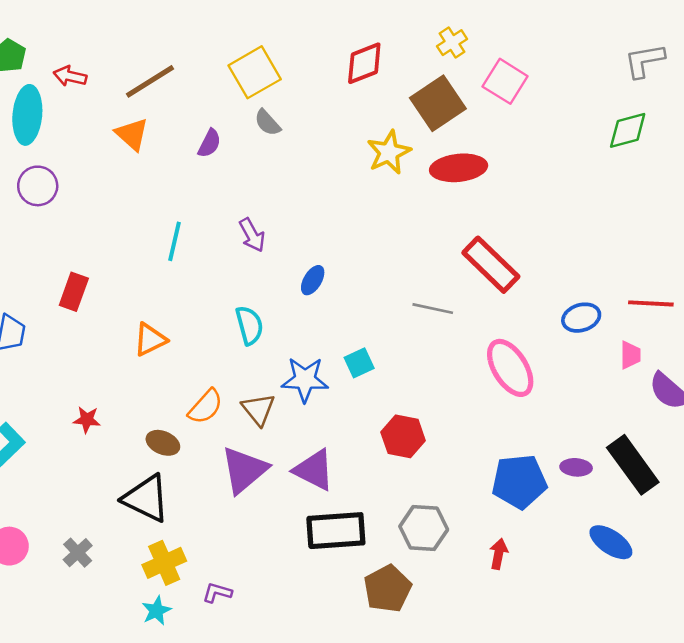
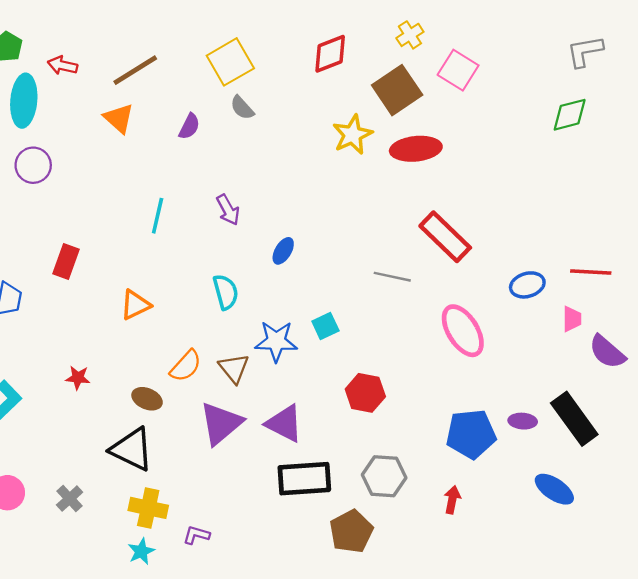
yellow cross: (164, 563) -> (148, 508), turned 36

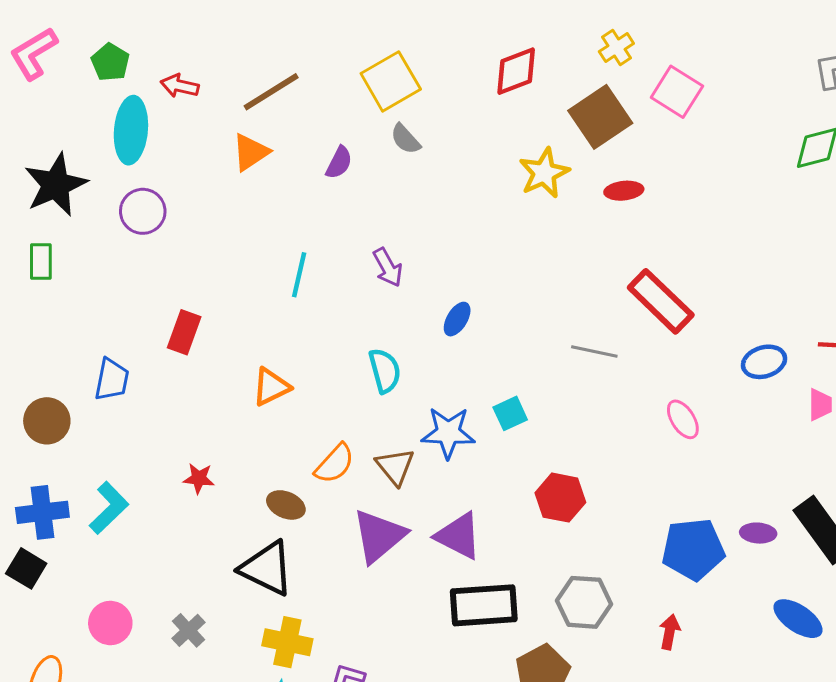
orange triangle: (119, 118) -> (250, 152), turned 44
red ellipse: (416, 149) -> (624, 191), size x0.6
pink ellipse: (463, 331) -> (683, 419), size x0.6

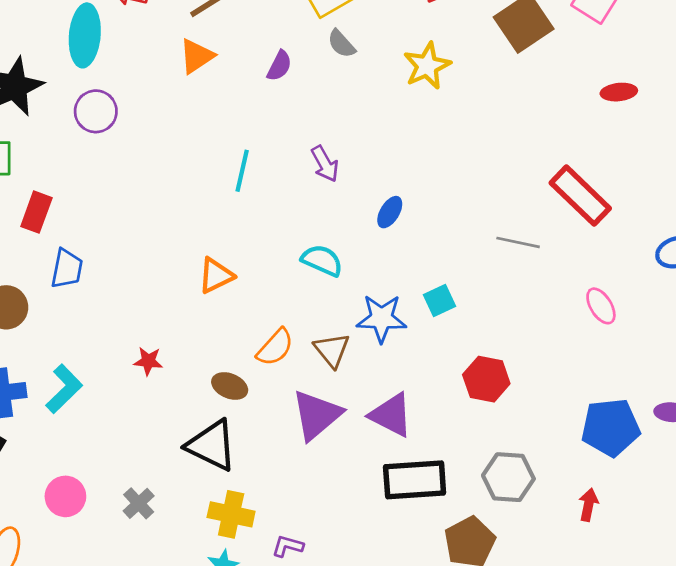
yellow star: (544, 173) -> (427, 66), moved
red ellipse: (624, 191) -> (619, 92), moved
red rectangle: (184, 332) -> (36, 212), moved
cyan semicircle: (385, 371) -> (322, 260), turned -51

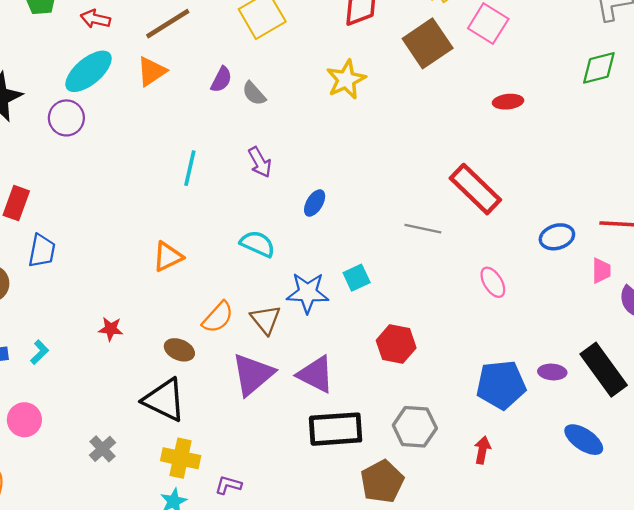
cyan ellipse: (85, 35) -> (89, 71), moved, turned 45
gray semicircle: (341, 44) -> (254, 93), moved
cyan L-shape: (64, 389) -> (40, 352), size x0.6
pink circle: (65, 496) -> (24, 420), moved

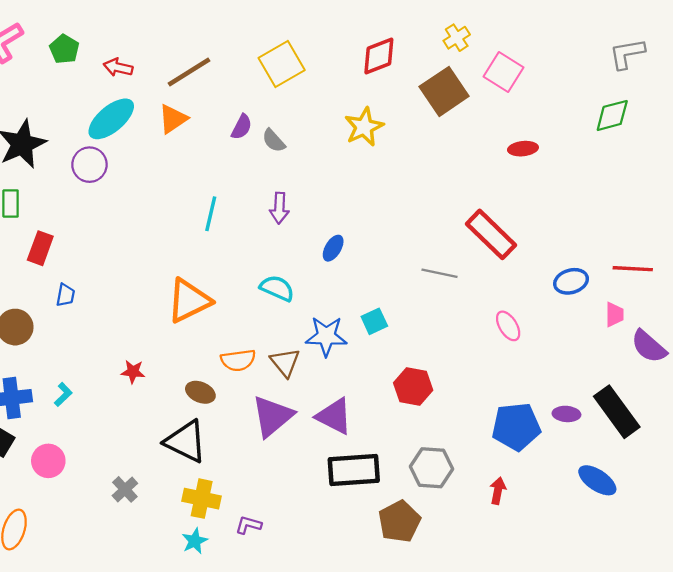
purple arrow: (260, 162) -> (279, 208), turned 32
blue trapezoid: (42, 251) -> (65, 295), size x0.7
orange triangle: (168, 257) -> (189, 301), size x1.5
orange semicircle: (218, 317) -> (238, 360), turned 40

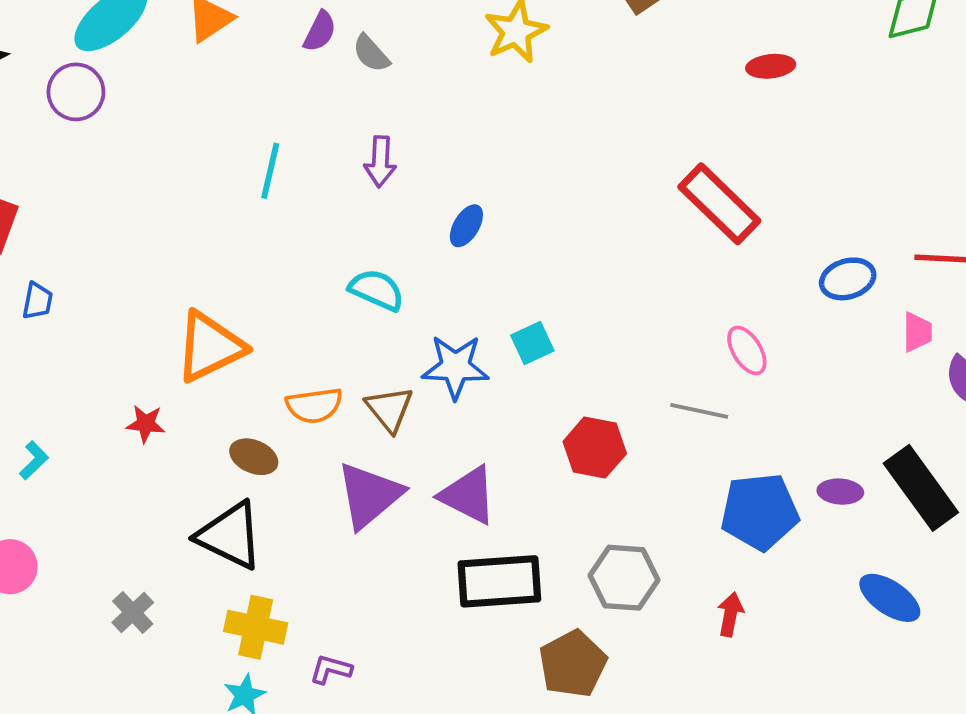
gray line: (439, 273) -> (699, 411), moved
orange triangle: (189, 301) -> (210, 347), moved

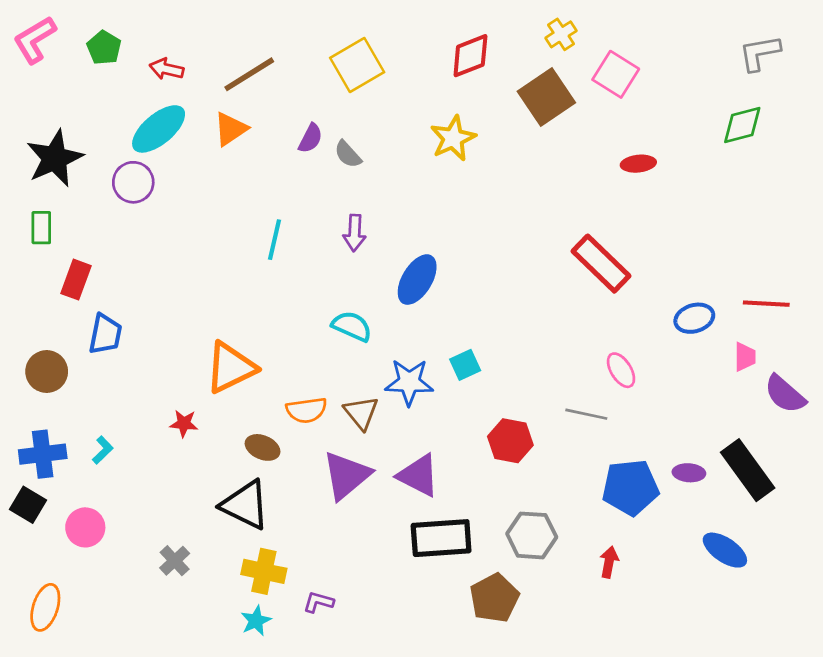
blue ellipse: (466, 226) -> (417, 280), size x1.6
blue trapezoid: (37, 301) -> (105, 334), size x1.5

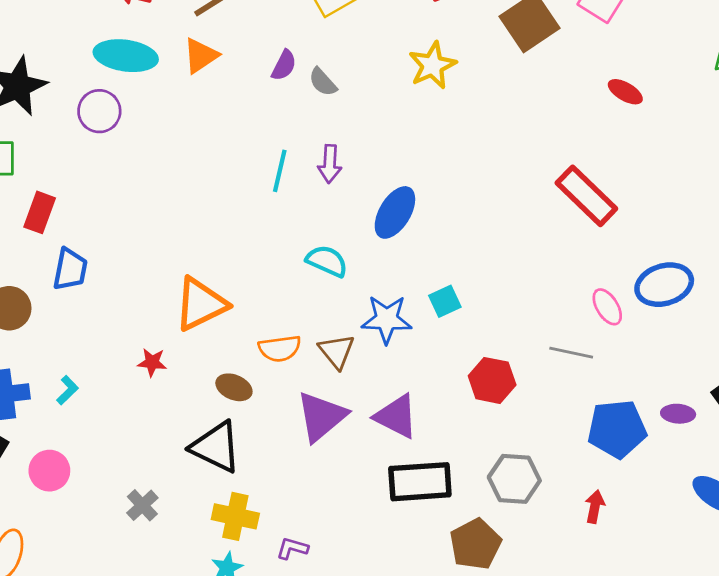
cyan ellipse: (159, 129) -> (126, 56), turned 48
red ellipse: (638, 164) -> (625, 92), turned 36
cyan line: (275, 240) -> (280, 171), moved
blue ellipse: (694, 318) -> (664, 285), moved, size x1.4

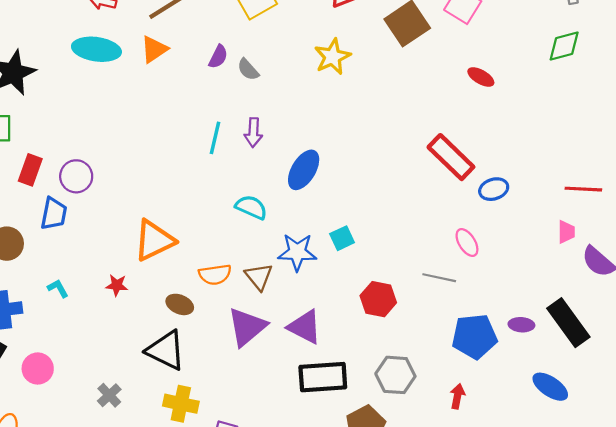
purple circle: (99, 111) -> (76, 176), moved
blue ellipse: (664, 285) -> (494, 189), moved, size x0.7
cyan L-shape: (67, 390) -> (58, 288), moved, turned -75

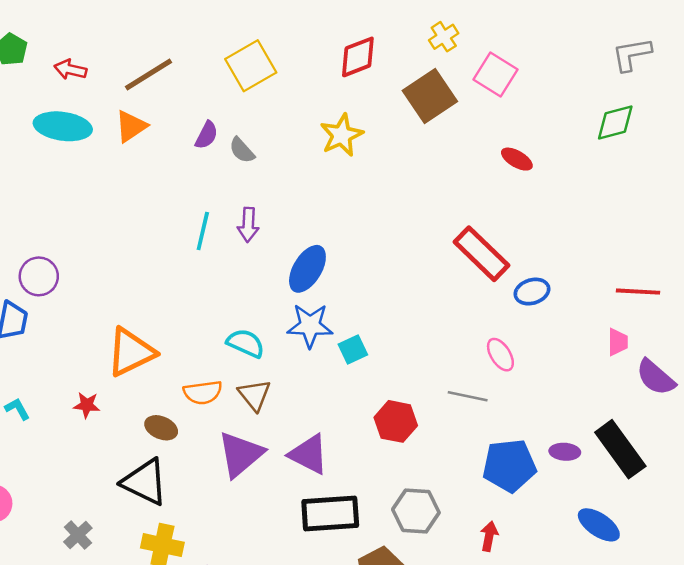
cyan semicircle: (251, 207) -> (246, 343), moved
blue star: (297, 252) -> (310, 326), moved

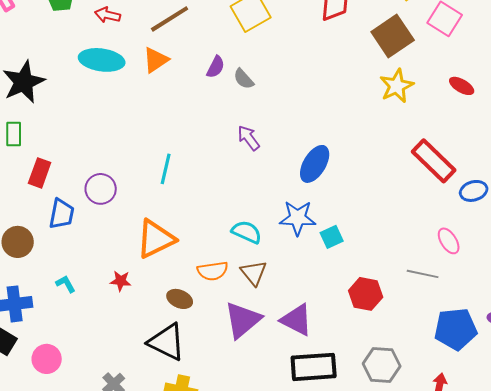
yellow star: (342, 135) -> (397, 86), moved
purple arrow: (248, 225) -> (249, 138), turned 140
cyan line: (203, 231) -> (166, 169), moved
blue ellipse: (307, 269) -> (315, 164), moved
purple circle: (39, 276) -> (101, 189), moved

